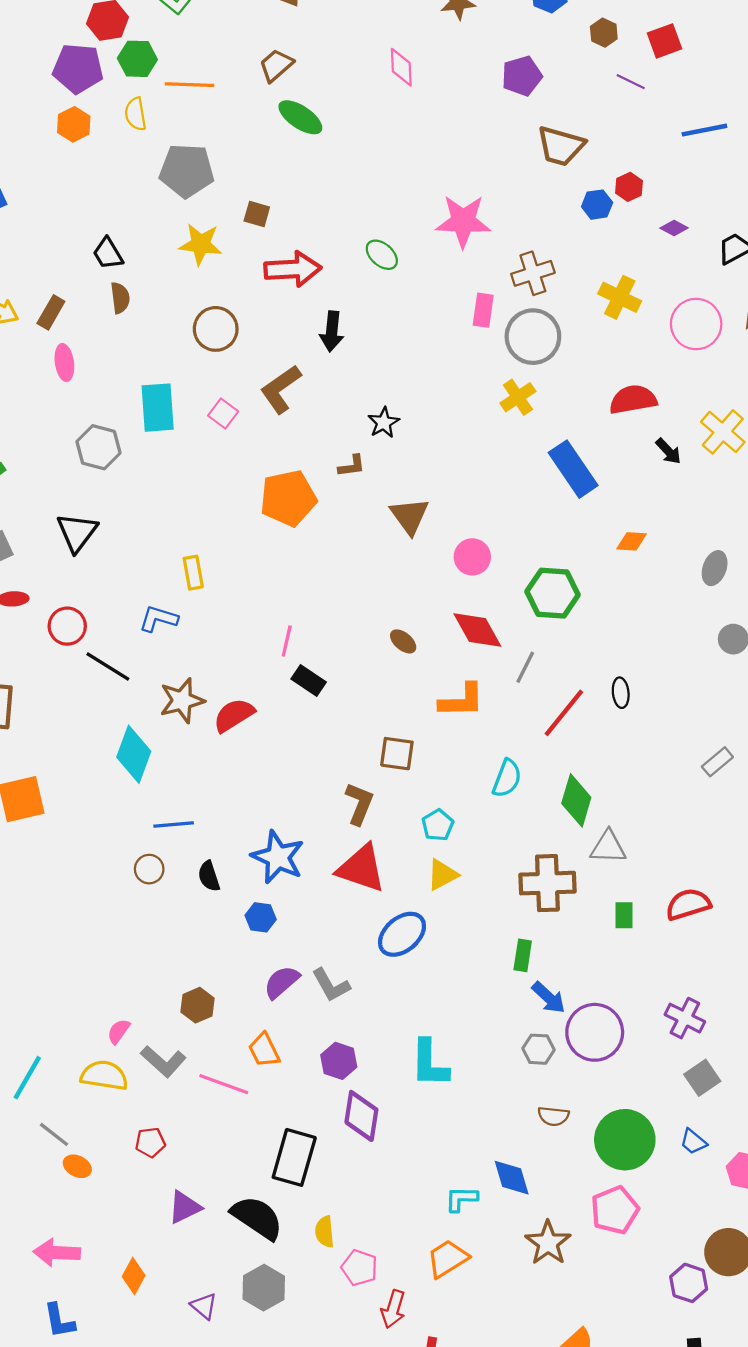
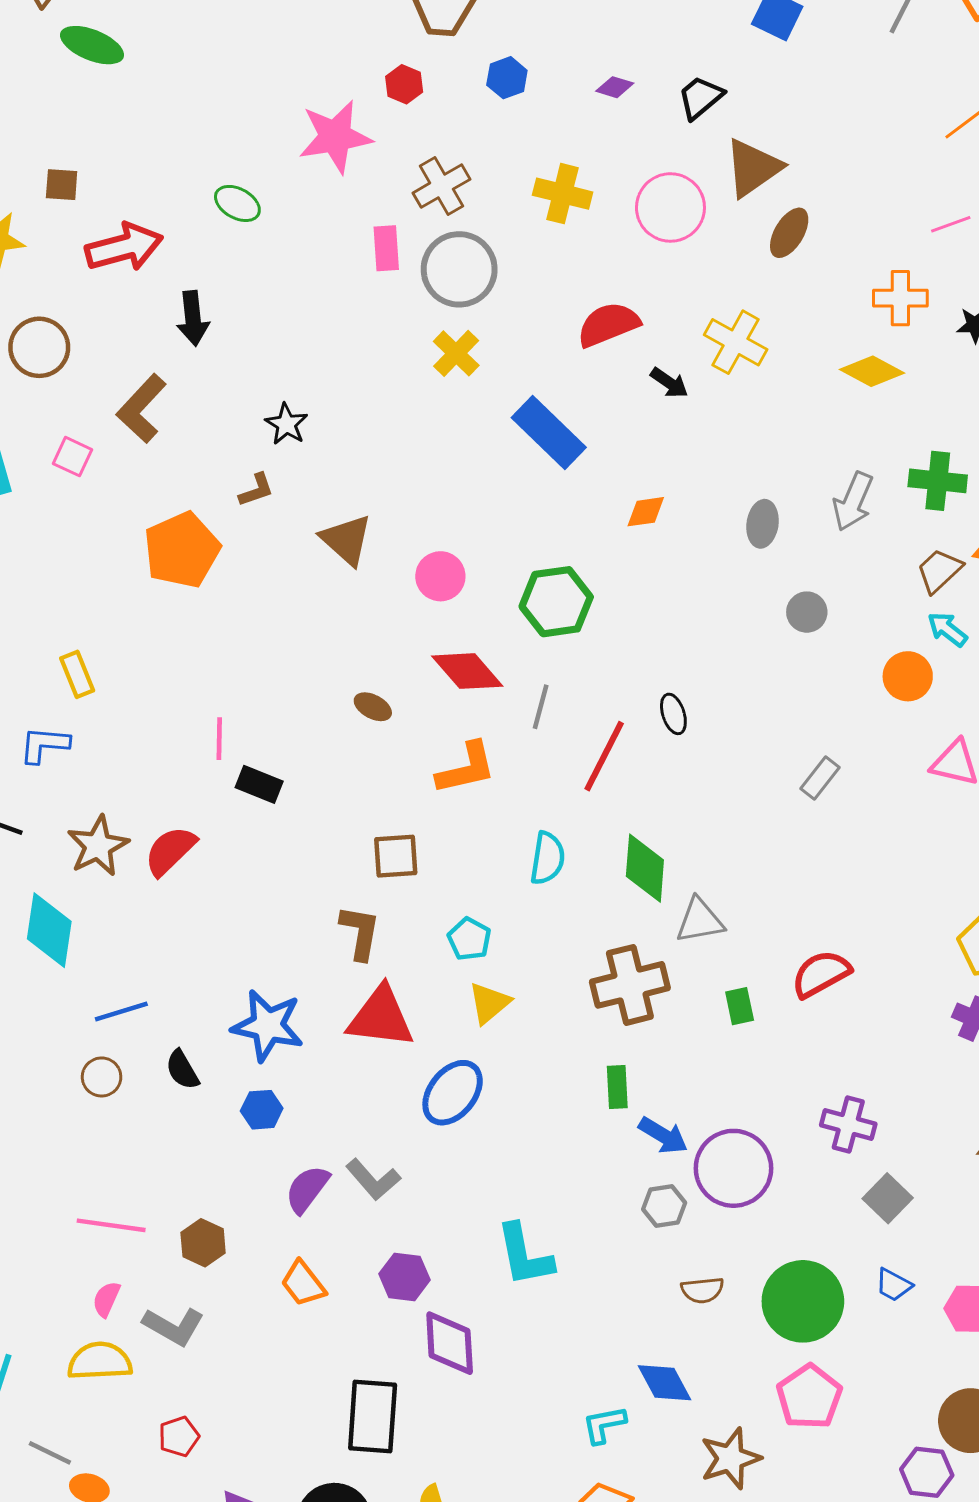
red hexagon: (629, 187) -> (404, 84), moved
pink line: (224, 1084) -> (111, 1225), moved
brown star: (548, 1243) -> (730, 1458), turned 30

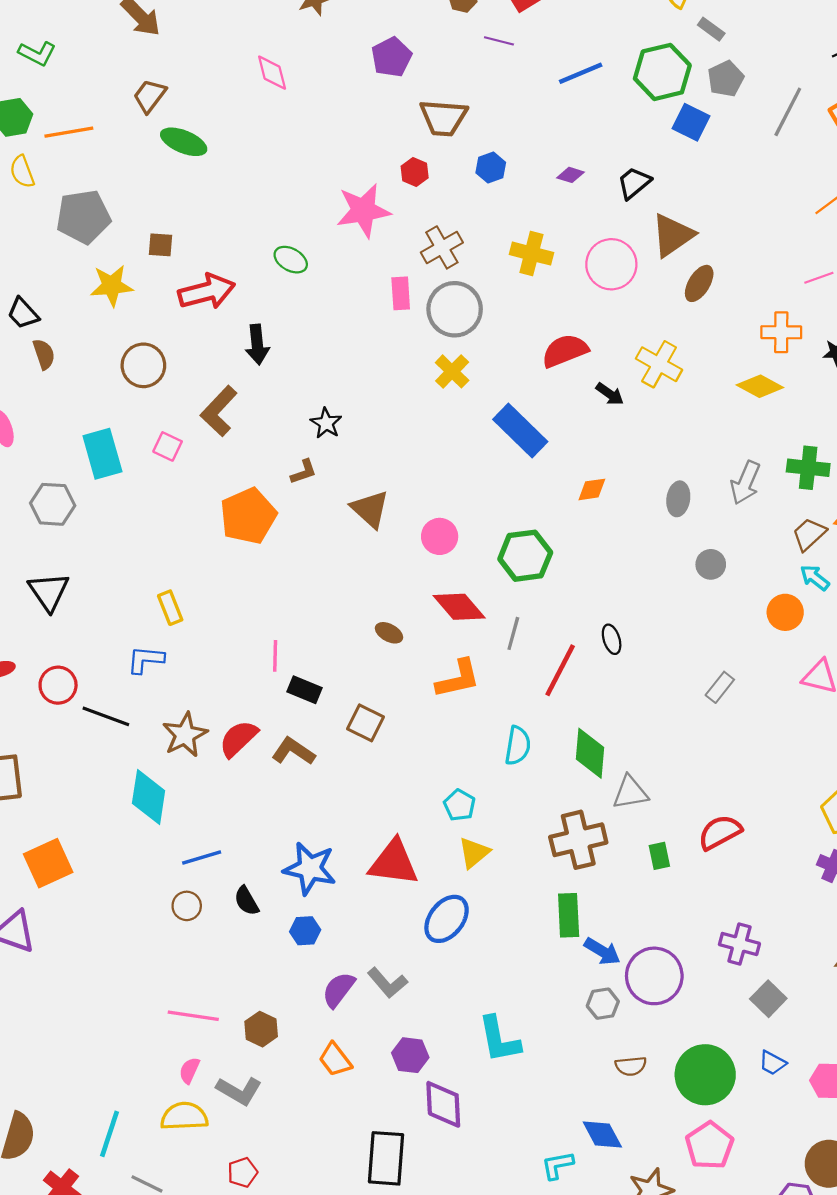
brown square: (396, 856) -> (365, 723), moved, turned 30
brown L-shape: (360, 932) -> (293, 751), moved, turned -66
green rectangle: (617, 1087) -> (569, 915), size x1.4

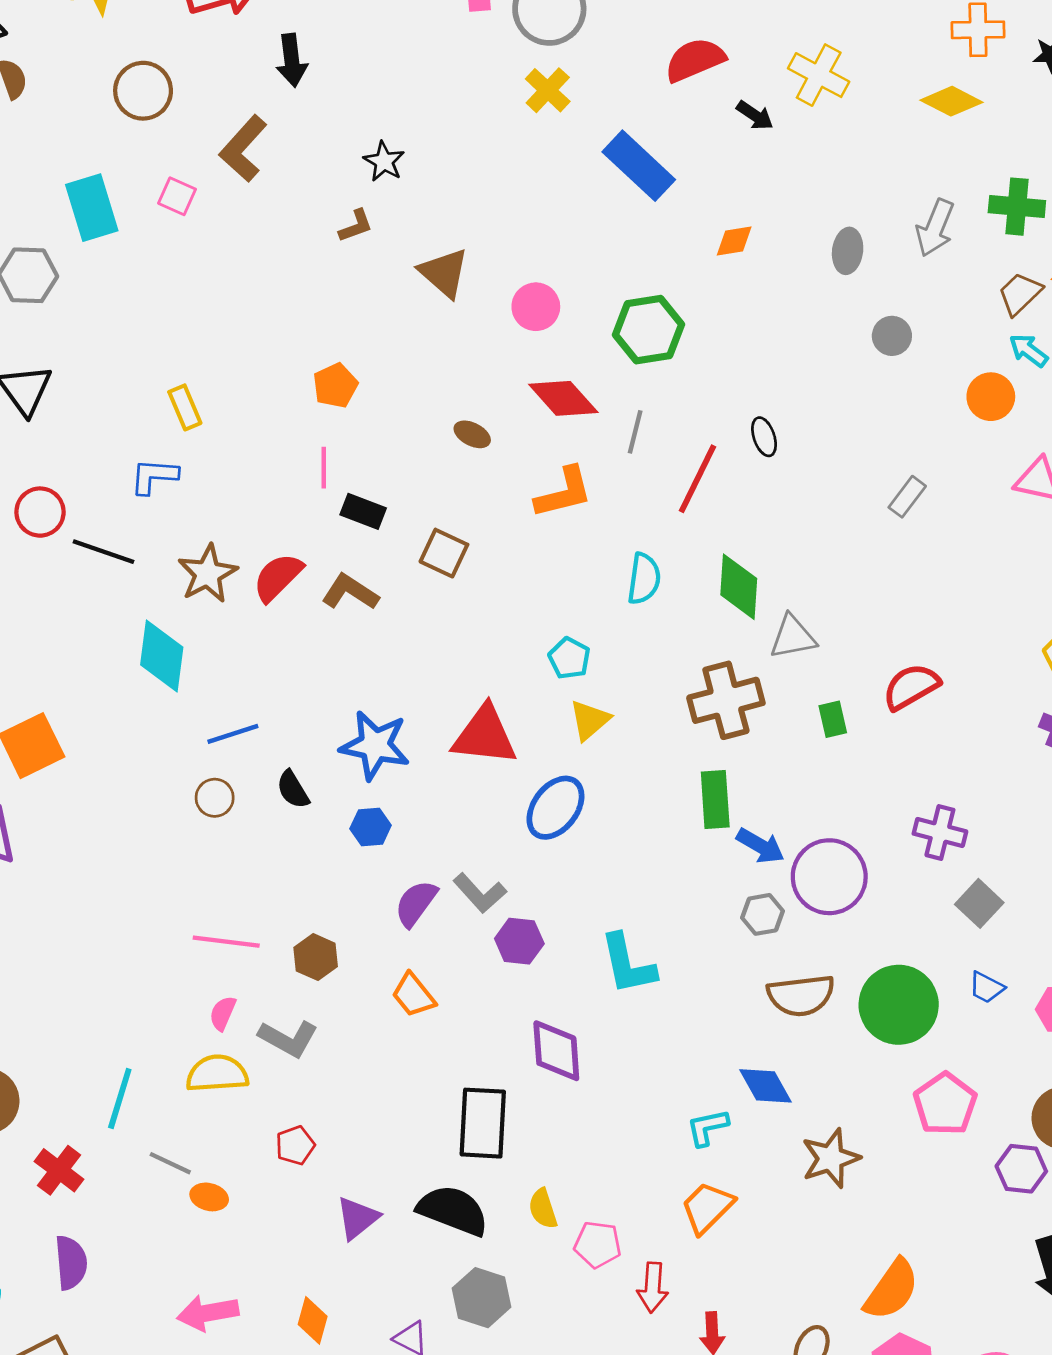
orange pentagon: (248, 516) -> (335, 386), moved, size x0.6
purple hexagon: (410, 1055) -> (519, 941), moved
brown semicircle: (631, 1066) -> (801, 995), size x1.6
pink pentagon: (709, 1145) -> (945, 1104), moved

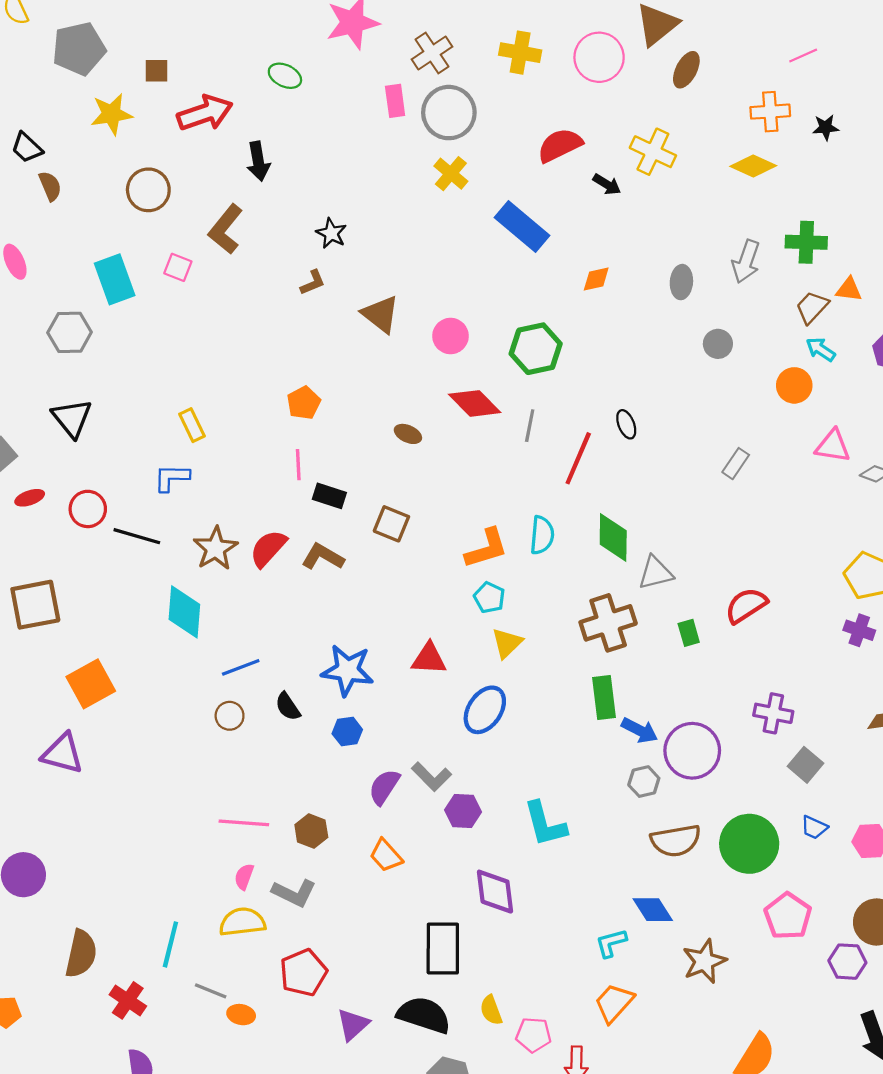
orange L-shape: (564, 493) -> (486, 548), moved
red triangle: (485, 735) -> (429, 659), size x0.7
red pentagon: (295, 1145) -> (303, 973), size x1.6

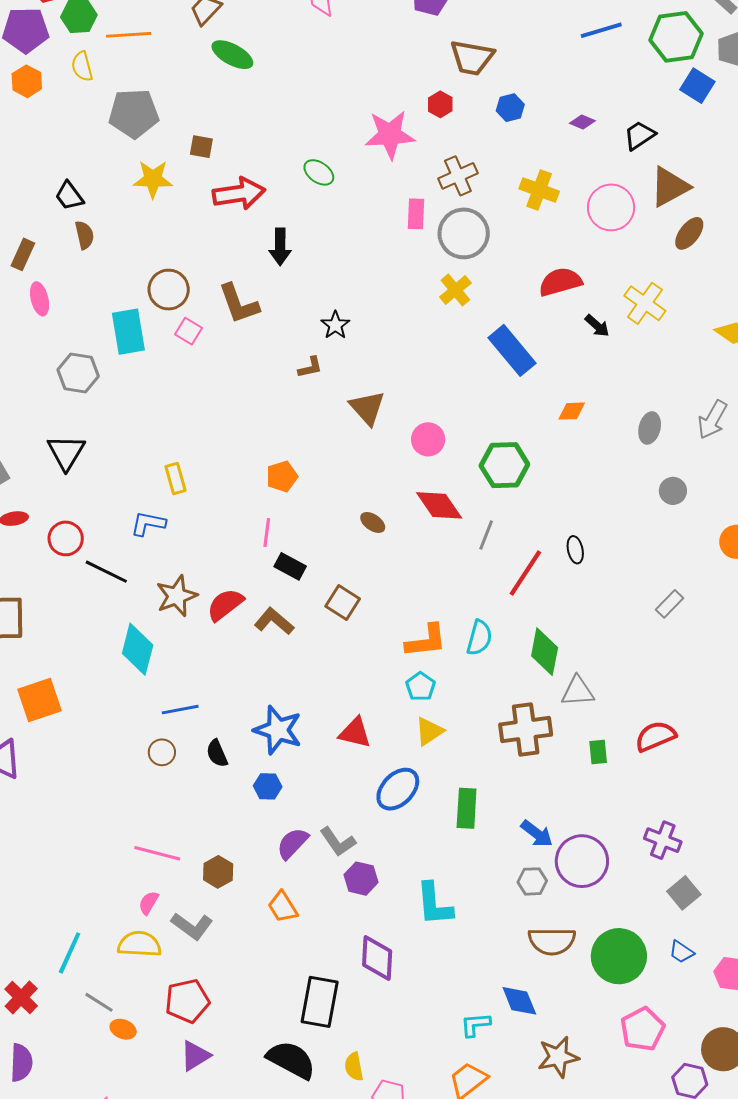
brown circle: (148, 190) -> (169, 290), moved
brown L-shape: (226, 229) -> (239, 304), turned -69
green rectangle: (604, 698) -> (467, 808), moved
purple triangle: (353, 1024) -> (195, 1056), moved

